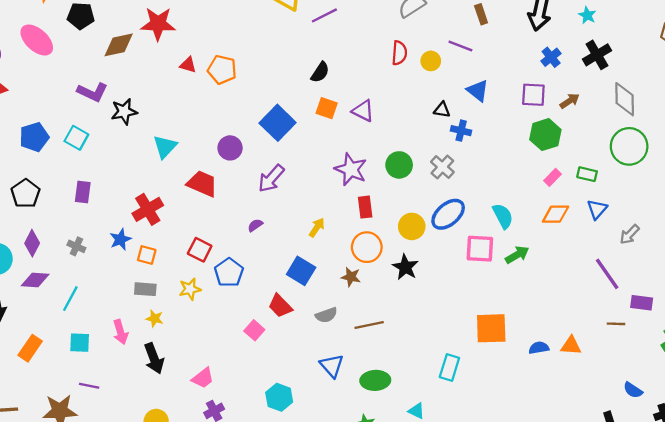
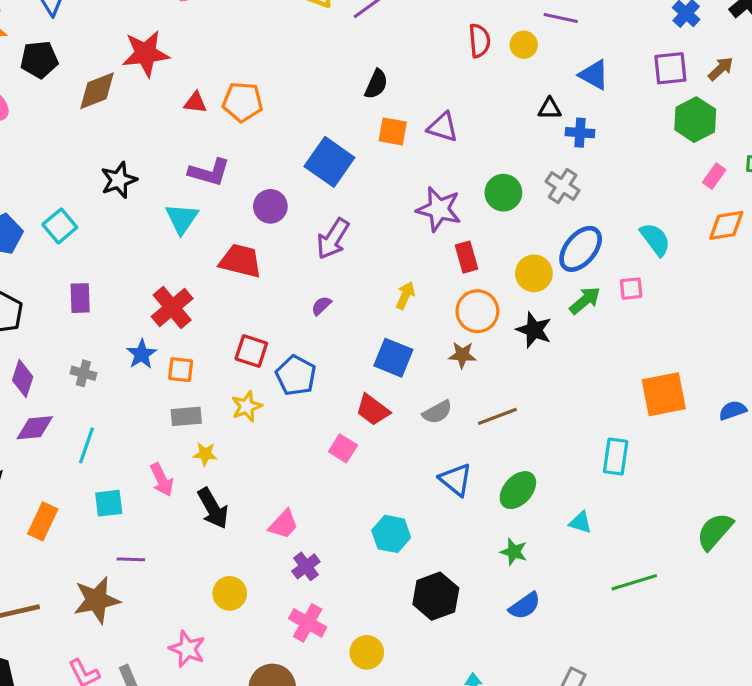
purple L-shape: (92, 92) -> (209, 172), moved
cyan square: (76, 138) -> (60, 226), turned 30
pink square: (480, 249) -> (631, 289), size x0.6
green arrow: (517, 255) -> (585, 300), moved
green ellipse: (375, 380) -> (518, 490), turned -36

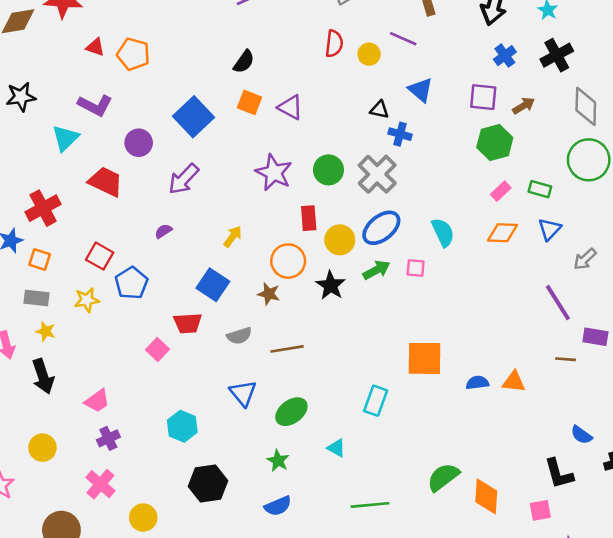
gray cross: (563, 186) -> (377, 174), size x1.4
red rectangle: (466, 257) -> (309, 218), moved
red trapezoid: (373, 410) -> (188, 323), turned -52

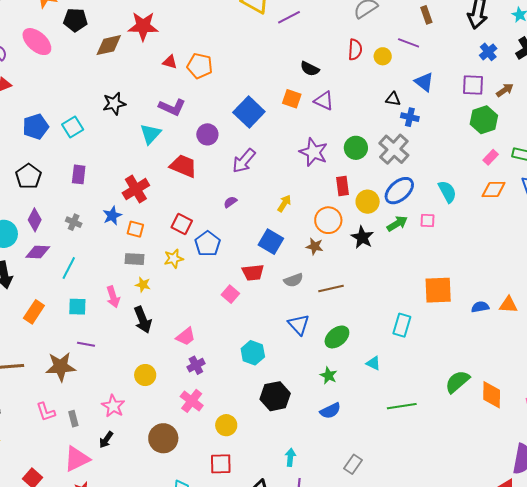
black semicircle: (244, 62) -> (310, 69), moved, turned 84

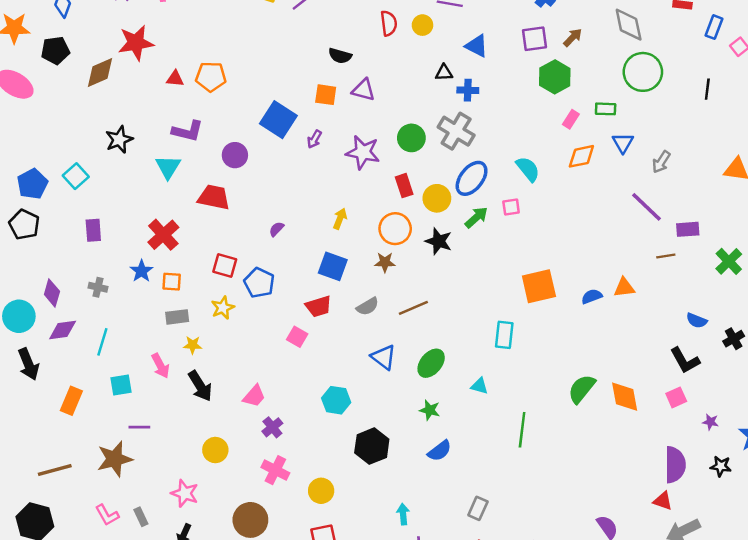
purple arrow: (244, 161) -> (314, 139), moved, size x0.6
black pentagon: (28, 176) -> (24, 224), moved
green line: (402, 406) -> (522, 430), turned -64

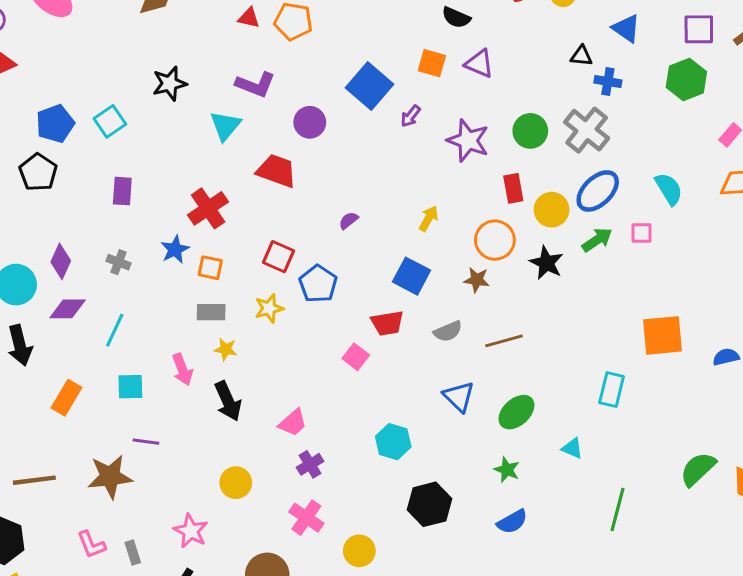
green hexagon: (555, 77) -> (686, 80), moved

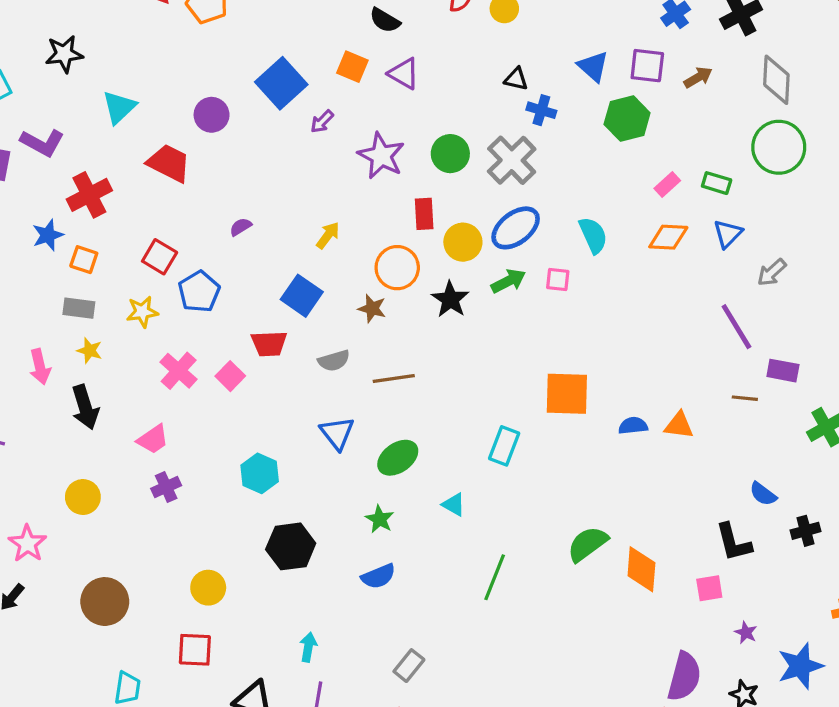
blue triangle: (626, 28) -> (593, 66), moved
purple L-shape: (255, 85) -> (42, 143), moved
pink cross: (306, 518) -> (179, 371), moved

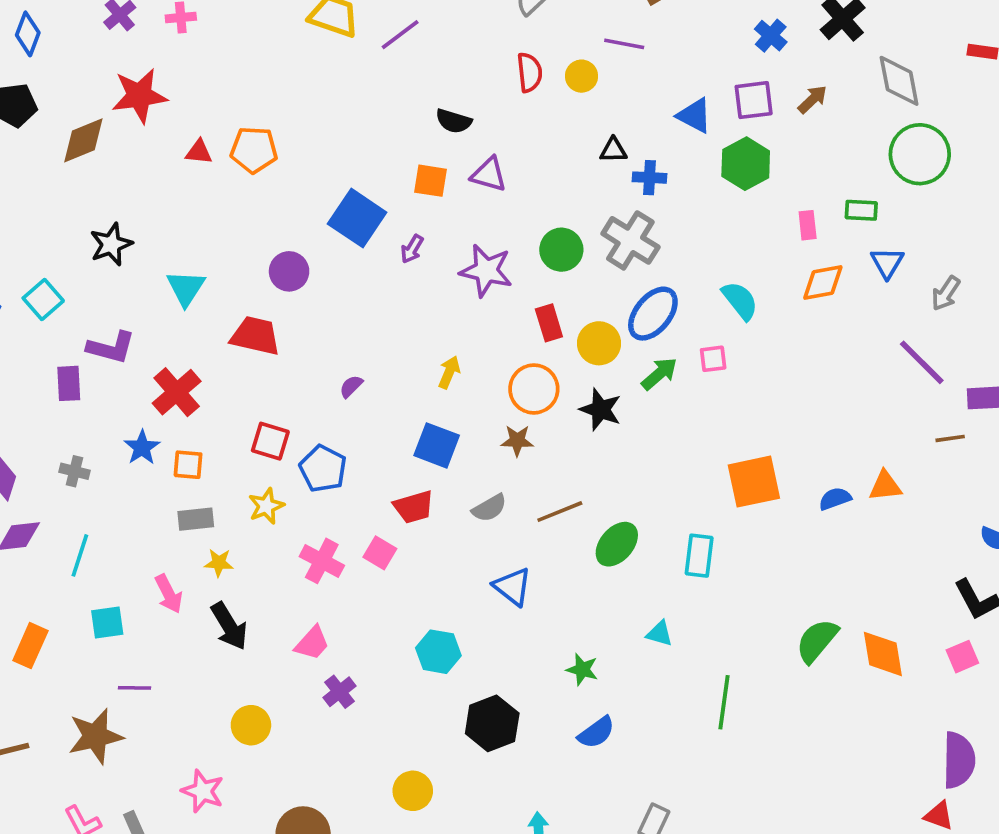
pink rectangle: (667, 185) -> (808, 225), turned -40
green ellipse: (398, 458) -> (617, 544), moved

